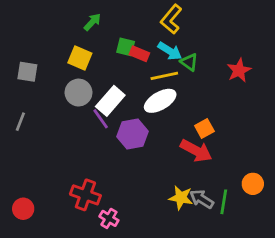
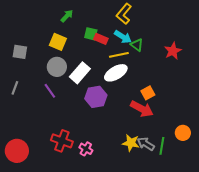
purple line: (101, 119) -> (50, 91), moved
red circle: (23, 209) -> (17, 151), size x1.5
pink cross: (109, 218) -> (86, 149), moved

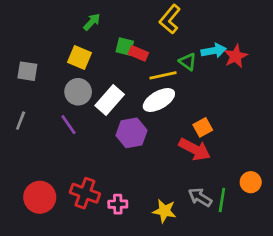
cyan arrow: (123, 37) -> (214, 51), moved, turned -42
red star: (173, 51) -> (236, 56), moved
yellow star: (131, 143) -> (164, 211), moved
pink cross: (86, 149) -> (118, 204), turned -32
red circle: (17, 151) -> (40, 197), moved

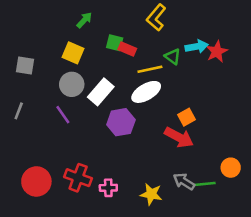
green line: (222, 200) -> (204, 184), turned 75

